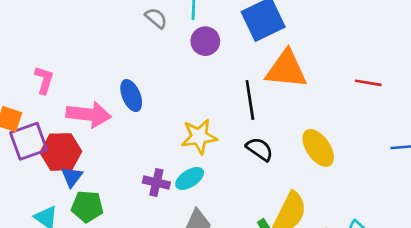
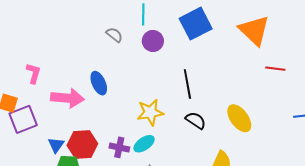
gray semicircle: (156, 18) -> (114, 35), moved
orange triangle: (286, 69) -> (254, 30), moved, turned 40
red hexagon: (61, 152) -> (82, 144), moved

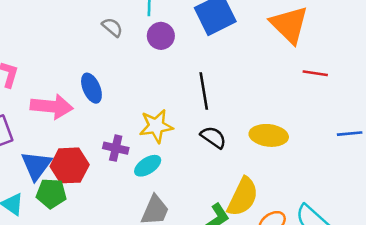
yellow ellipse: (239, 118) -> (269, 135), turned -48
blue triangle: (56, 145) -> (36, 166), size x1.5
purple cross: (119, 147) -> (116, 148), moved

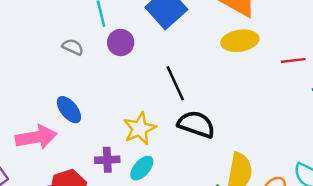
red line: (315, 73) -> (293, 60), moved
yellow ellipse: (269, 135) -> (240, 41), moved
black semicircle: (213, 137) -> (196, 124), size x1.4

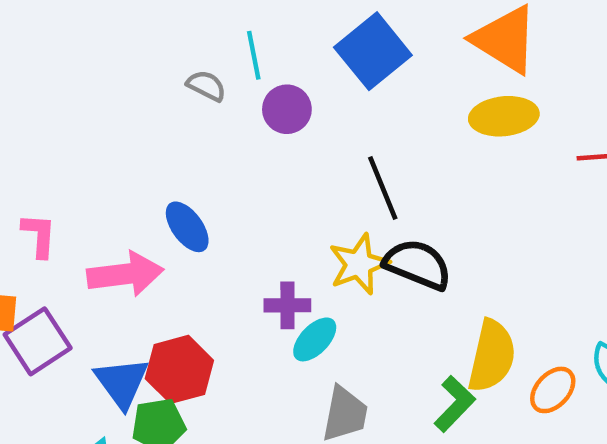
gray semicircle: (73, 47) -> (206, 86), moved
yellow star: (140, 129) -> (359, 264), moved
purple cross: (107, 160) -> (287, 305), moved

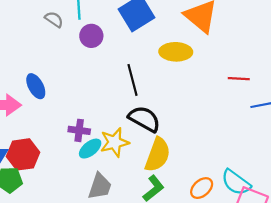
yellow ellipse: (504, 116) -> (176, 52), moved
yellow star: (359, 264) -> (115, 142), moved
yellow semicircle: (492, 356) -> (158, 155), moved

